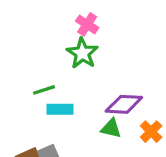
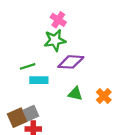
green star: (82, 53) -> (55, 40), turned 30
purple diamond: (124, 104) -> (71, 62), moved

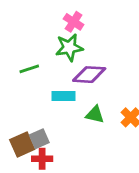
green line: (28, 66) -> (29, 69), moved
cyan rectangle: (39, 80) -> (64, 96), moved

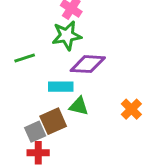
green triangle: (95, 115) -> (79, 106), moved
brown square: (22, 144) -> (53, 121), moved

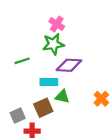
gray square: (35, 132) -> (18, 115), moved

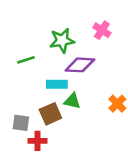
pink cross: (57, 24) -> (102, 30), moved
gray square: (18, 115) -> (21, 123), turned 32

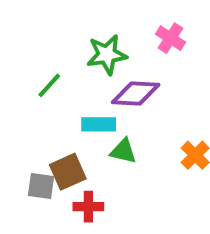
green line: (26, 60) -> (49, 85), turned -30
brown square: (50, 114) -> (68, 172), moved
red cross: (38, 141) -> (88, 207), moved

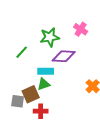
green triangle: (123, 151) -> (44, 84), moved, turned -32

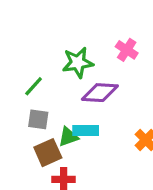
cyan rectangle: (46, 71) -> (86, 130), moved
gray square: (18, 101) -> (38, 119), moved

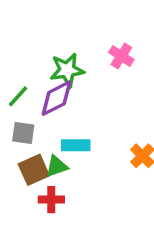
purple diamond: (100, 93) -> (57, 98), moved, turned -30
green triangle: (68, 137) -> (57, 166), moved

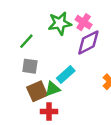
pink cross: (121, 56) -> (84, 22), moved
purple diamond: (57, 98) -> (88, 42), moved
cyan rectangle: (76, 145) -> (66, 75), turned -42

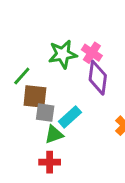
purple diamond: (88, 42) -> (98, 78), turned -56
gray square: (30, 66) -> (45, 113), moved
brown square: (37, 91) -> (35, 97), moved, turned 30

